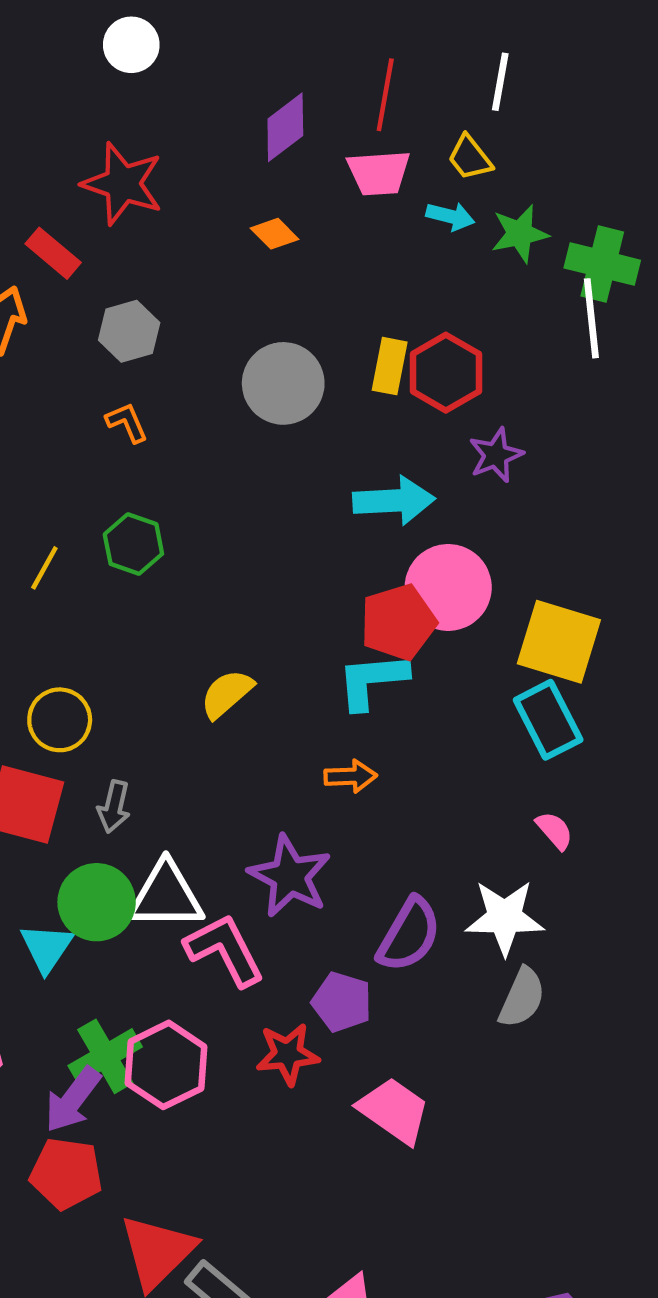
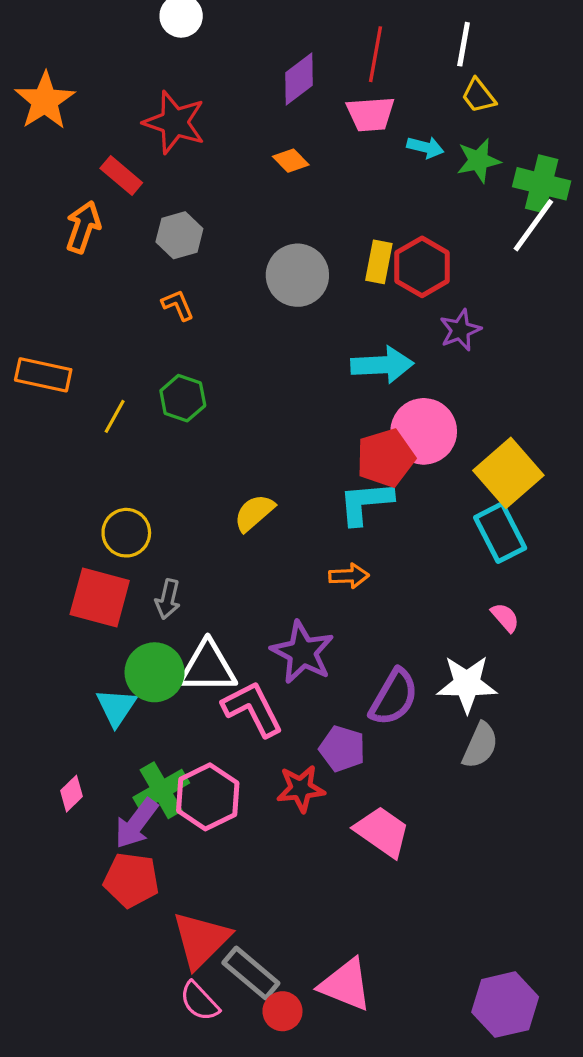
yellow trapezoid: (470, 158) -> (479, 96), moved
white line: (591, 318) -> (533, 225), turned 42
yellow square: (559, 642) -> (508, 473), turned 32

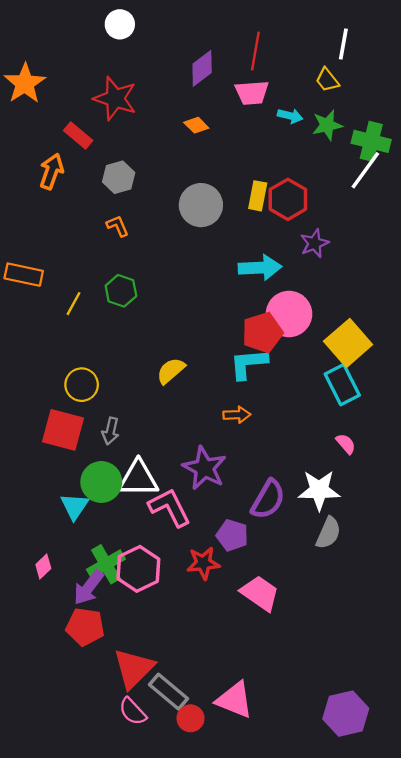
white line: (464, 44) -> (343, 44), moved

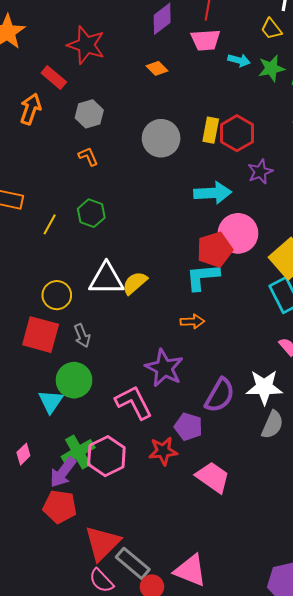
gray arrow: (111, 431) -> (82, 336), turned -35
white triangle: (138, 479) -> (106, 279), moved

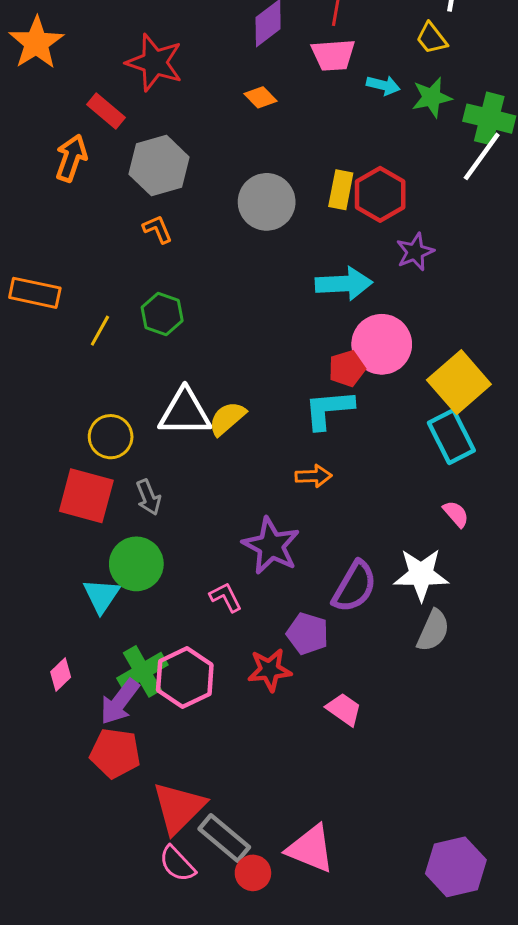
gray hexagon: (89, 114) -> (159, 166), size x1.4
red pentagon: (215, 250) -> (347, 368), size x0.7
pink L-shape: (134, 402) -> (226, 597), size x0.6
pink trapezoid: (213, 477) -> (344, 709), size x0.7

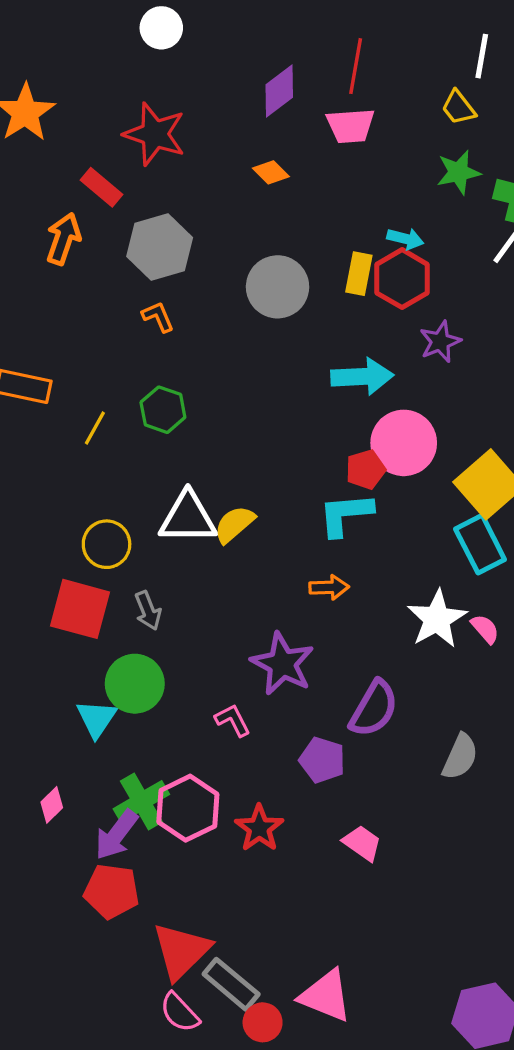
cyan arrow: (383, 85) -> (405, 239), moved
white star: (421, 574) -> (437, 619), moved, turned -30
red star: (270, 670) -> (259, 828), moved, turned -30

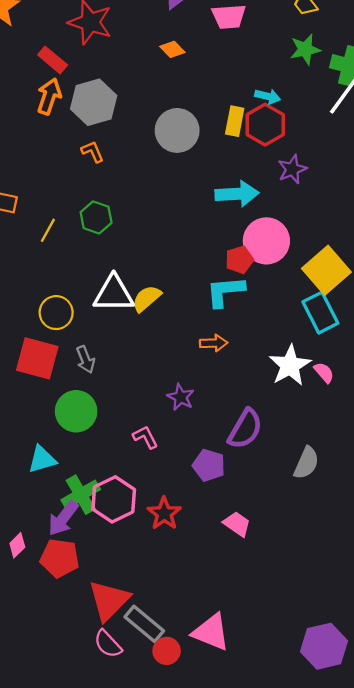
orange arrow: (63, 239) -> (49, 96), moved
purple star: (283, 664) -> (181, 397), size x0.6
cyan triangle: (97, 719) -> (42, 459), moved, turned 40
pink diamond: (52, 805) -> (17, 545), moved

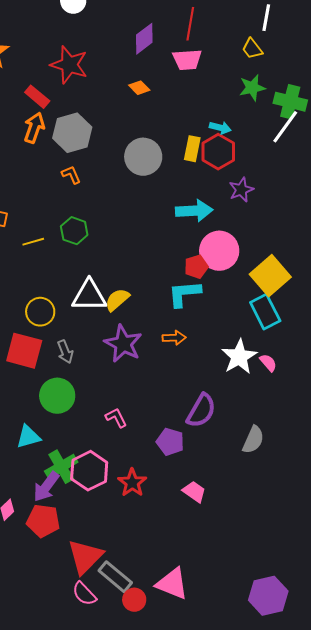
yellow line: (48, 230) -> (33, 242), turned 45
purple star: (181, 397) -> (123, 344), moved, size x1.6

